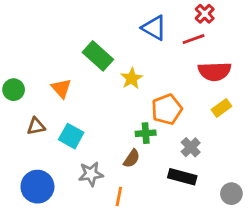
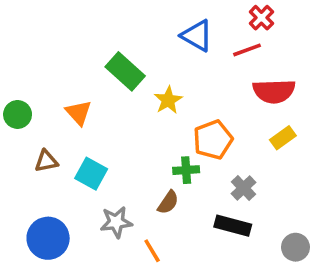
orange line: (119, 196) -> (152, 251), turned -42

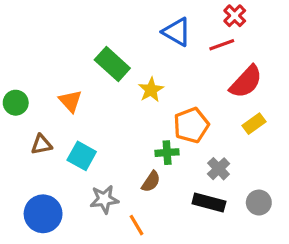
red semicircle: (274, 91) -> (246, 82), turned -45
gray circle: (295, 247) -> (259, 203), moved

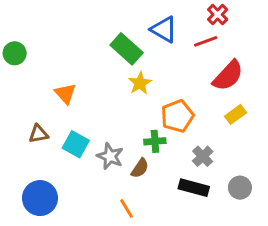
green rectangle: (112, 64) -> (127, 49), moved
green circle: (16, 103) -> (15, 53), moved
gray star: (104, 199) -> (110, 156), moved, turned 30

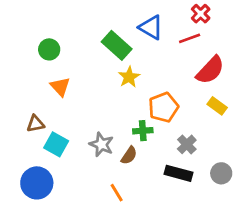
green circle: (15, 53) -> (49, 49), moved
yellow rectangle: (235, 114) -> (217, 106), turned 72
cyan square: (76, 144) -> (56, 144), moved

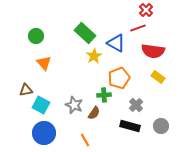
blue triangle: (151, 27) -> (116, 43), moved
red semicircle: (210, 70) -> (153, 51), turned 55
blue circle: (37, 183) -> (44, 133), moved

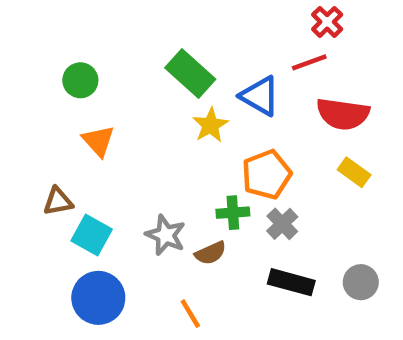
gray cross: (136, 105) -> (282, 224), moved
brown semicircle: (94, 113) -> (210, 253), turned 32

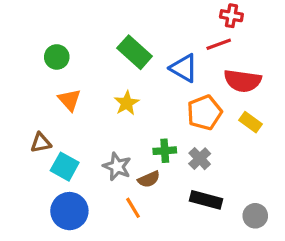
red cross: (327, 22) -> (231, 16), turned -35
yellow star: (210, 125) -> (127, 103), moved
orange pentagon: (267, 174) -> (204, 113), moved
gray circle: (361, 282) -> (255, 216), moved
orange line: (190, 314) -> (133, 208), moved

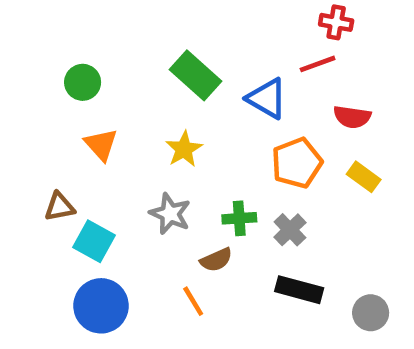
red semicircle: (243, 81) -> (352, 117), size x0.7
gray star: (117, 167) -> (170, 214), moved

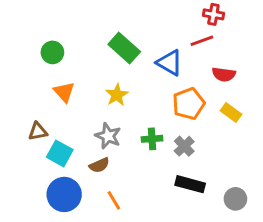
brown semicircle: (216, 260) -> (99, 165), moved
orange line: (193, 301) -> (114, 200), moved

